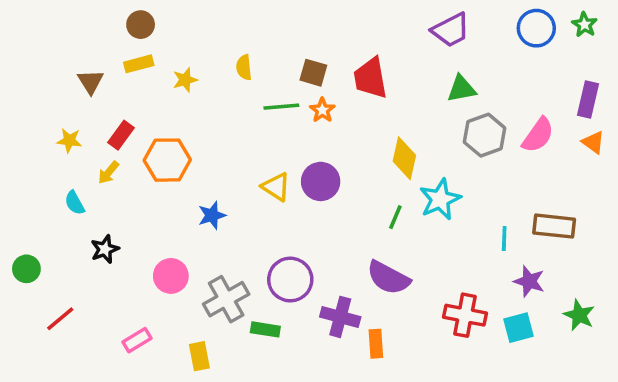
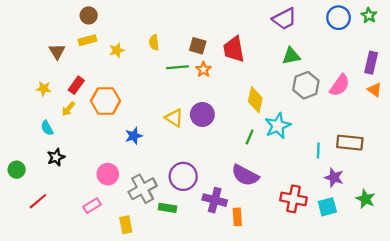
black star: (105, 249) -> (56, 157), moved
pink rectangle: (137, 340) -> (92, 206), moved

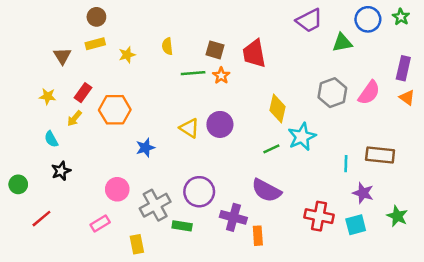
green triangle: (291, 56) -> (342, 43), moved
green line: (250, 137) -> (271, 149), turned 42

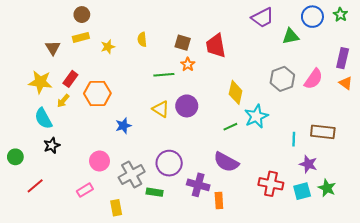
green line: (193, 73) -> (164, 75), moved
yellow star: (48, 96) -> (40, 82), size x1.6
cyan semicircle: (51, 139) -> (43, 118), size x1.5
green star: (397, 216) -> (327, 188), moved

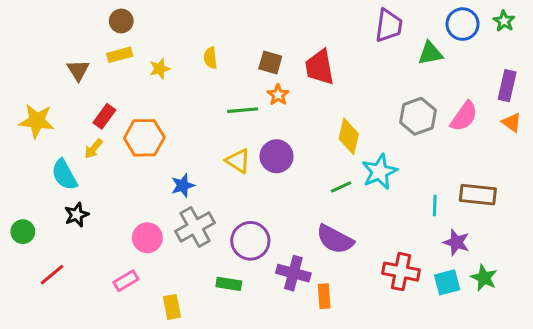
purple trapezoid: (263, 18) -> (389, 26), turned -55
yellow star: (40, 82) -> (37, 121), moved
gray cross: (132, 174) -> (195, 227), moved

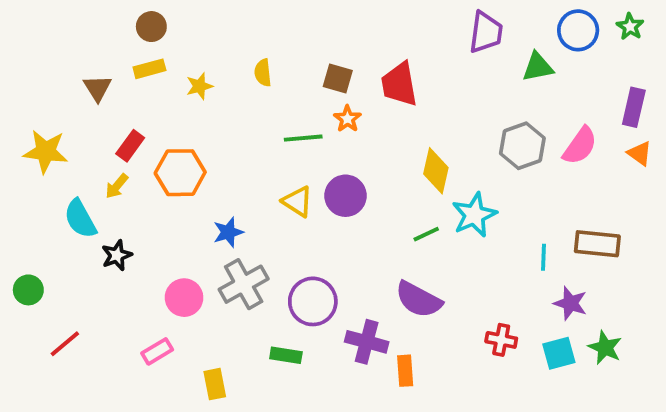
black star: (77, 215) -> (117, 255), moved
red cross: (401, 272) -> (501, 340), size x0.7

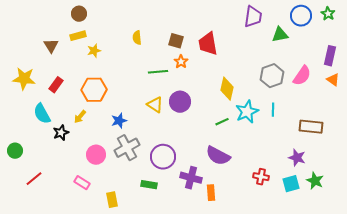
yellow star: (199, 86) -> (94, 51), moved
red rectangle: (130, 146) -> (56, 85), moved
yellow arrow: (117, 186) -> (80, 117), moved
cyan line: (543, 257) -> (273, 110), moved
pink rectangle: (157, 351) -> (82, 183), turned 63

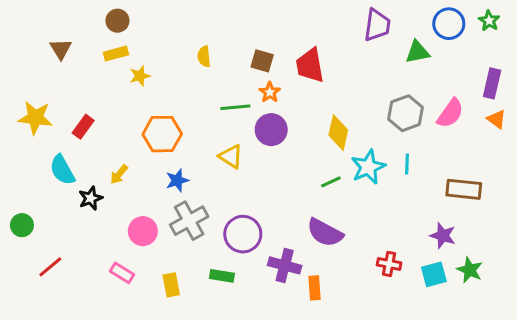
brown triangle: (51, 46) -> (61, 49), moved
orange hexagon: (94, 90) -> (162, 134), moved
purple circle: (180, 102) -> (271, 130), moved
yellow rectangle: (112, 200) -> (171, 285), moved

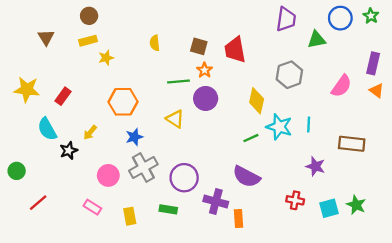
gray hexagon: (406, 113) -> (289, 75), moved
cyan star: (368, 167) -> (279, 127), turned -30
purple star: (443, 236) -> (315, 166), moved

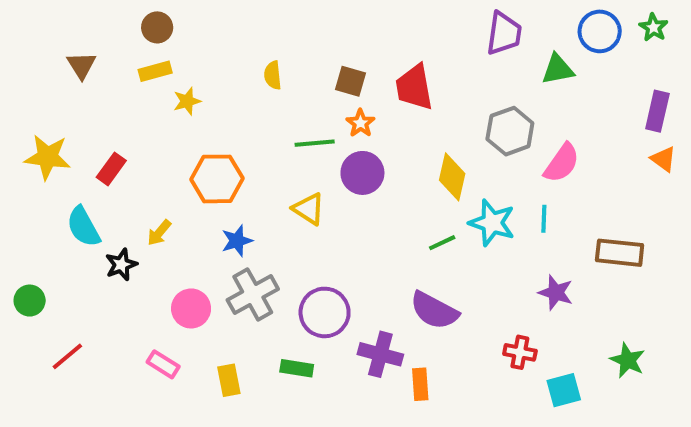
pink semicircle: (341, 86) -> (562, 163), moved
cyan square: (329, 208) -> (564, 390), moved

